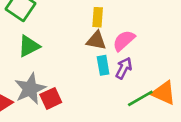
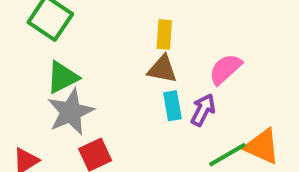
pink semicircle: (124, 41) -> (225, 69), moved
gray star: (30, 89) -> (71, 112), moved

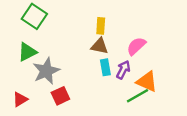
green triangle: (62, 77) -> (27, 52), moved
orange triangle: (262, 146) -> (147, 82), moved

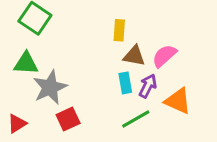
brown triangle: (100, 46) -> (134, 56), moved
green triangle: (27, 52) -> (26, 63), turned 30
green line: (137, 96) -> (136, 119), moved

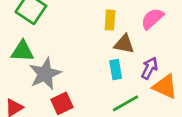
pink semicircle: (164, 56) -> (152, 19), moved
purple arrow: (148, 86) -> (149, 68), moved

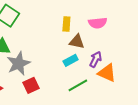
pink semicircle: (152, 19) -> (98, 23), turned -144
cyan rectangle: (116, 70) -> (71, 60), turned 72

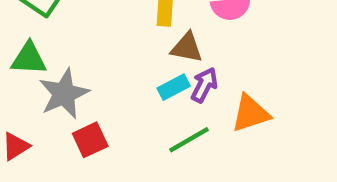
purple arrow: (96, 59) -> (204, 85), moved
orange triangle: (107, 73) -> (250, 113), turned -42

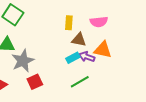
purple arrow: (204, 85) -> (87, 57), turned -98
orange triangle: (250, 113) -> (103, 50), moved, turned 30

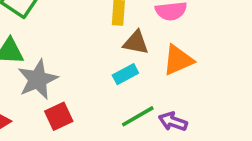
orange triangle: (103, 50) -> (178, 60), turned -36
purple arrow: (87, 57) -> (173, 122), moved

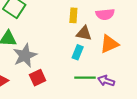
cyan rectangle: (125, 74) -> (78, 52), turned -40
green line: (138, 116) -> (85, 78), turned 30

